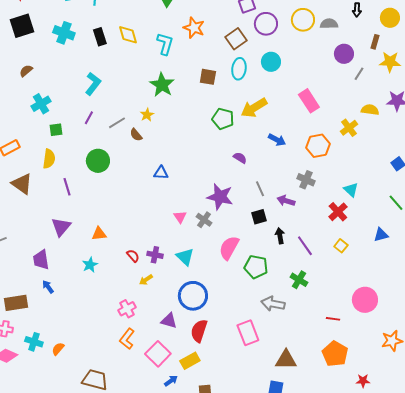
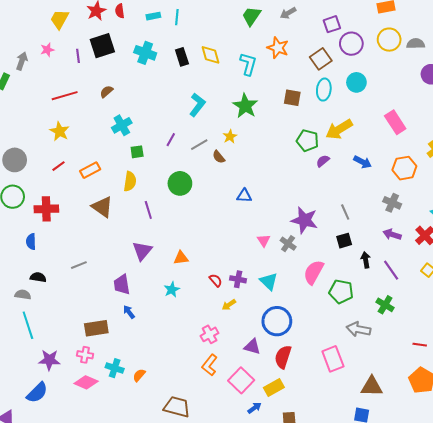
cyan L-shape: (93, 84) -> (197, 105), moved
purple semicircle: (240, 158) -> (323, 161), moved, turned -72
purple arrow: (286, 201) -> (392, 234), moved

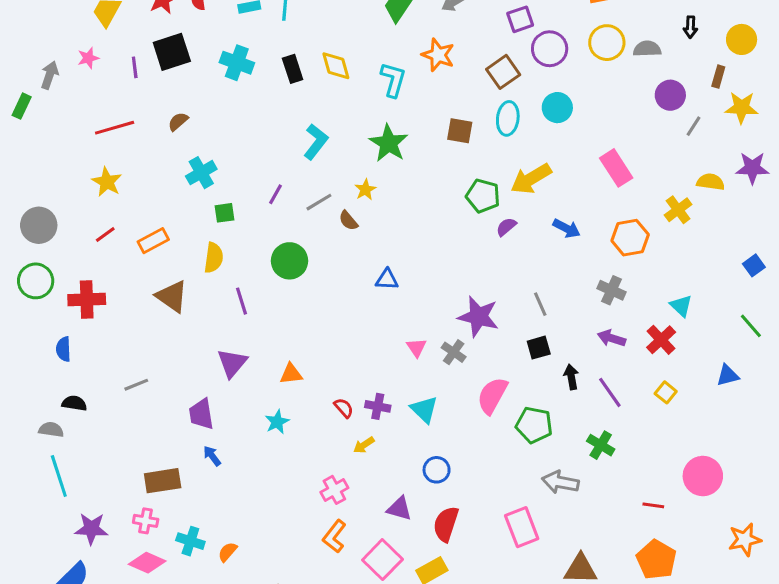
blue circle: (277, 321) -> (437, 470), size x0.6

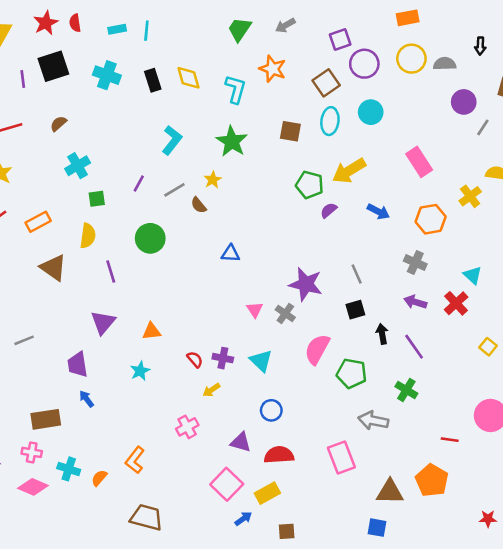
yellow square: (666, 392) -> (488, 347), moved
red semicircle: (446, 524) -> (279, 455), turned 68
orange L-shape: (334, 536) -> (135, 460), moved
orange pentagon: (656, 560) -> (432, 480), moved

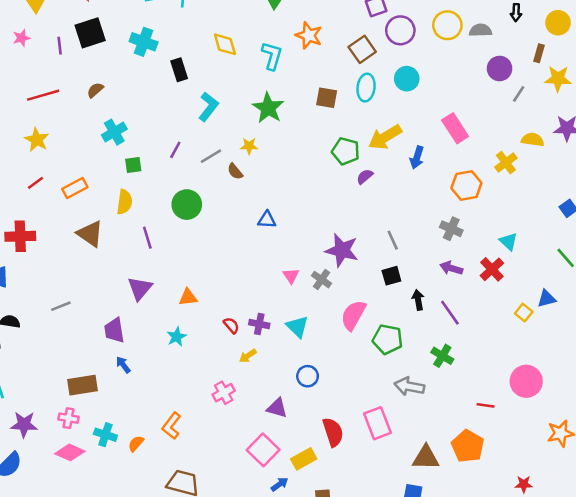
black rectangle: (153, 80) -> (179, 70), moved
yellow star: (213, 180) -> (249, 146), turned 30
blue arrow: (378, 212) -> (417, 157), moved, turned 80
red semicircle: (279, 455) -> (333, 432), moved, turned 76

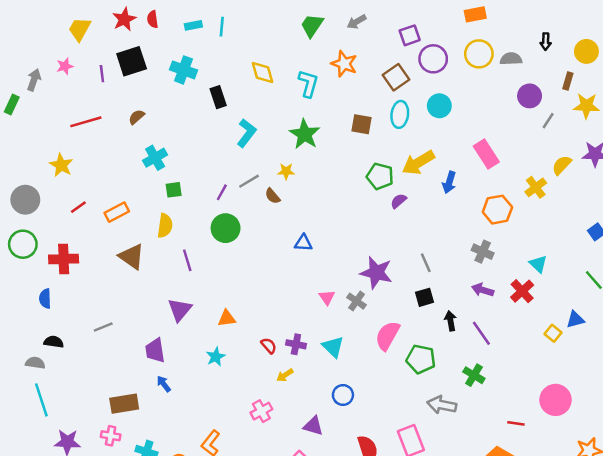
yellow star: (37, 140) -> (61, 165), moved
yellow semicircle: (533, 140) -> (562, 165), turned -55
purple line: (175, 150) -> (222, 192), moved

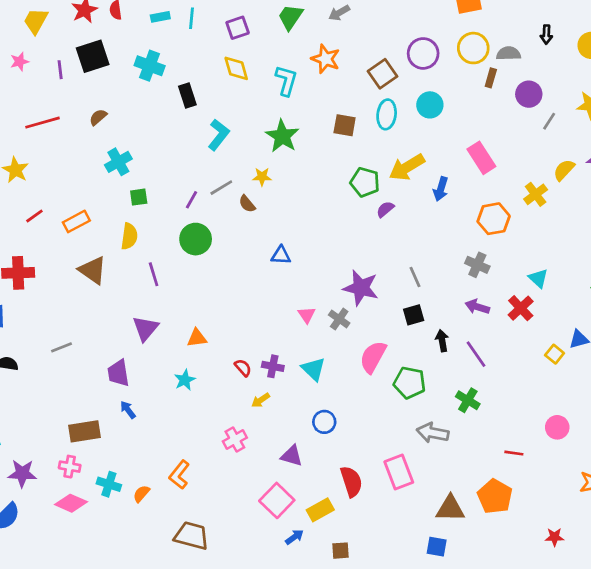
purple square: (410, 35) -> (238, 28), moved
brown rectangle: (568, 81) -> (491, 78), moved
pink circle: (556, 400) -> (557, 427), size x0.7

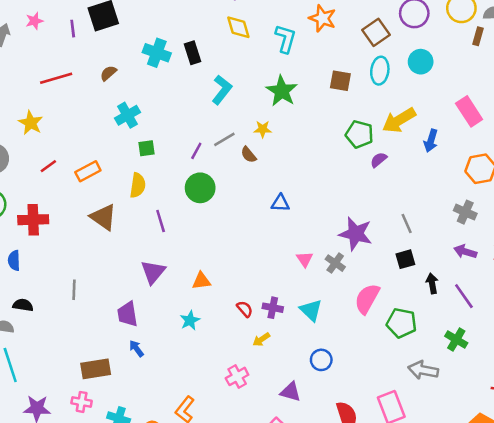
cyan cross: (150, 66) -> (157, 53), moved
gray line: (61, 347) -> (74, 290), turned -66

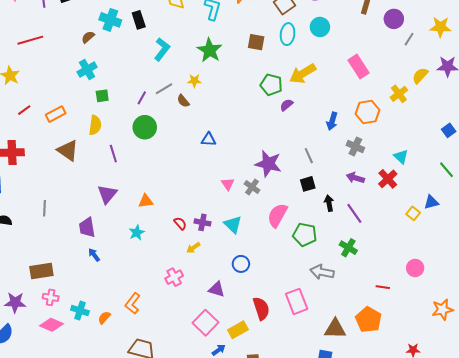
brown semicircle: (108, 73) -> (88, 37), moved
blue arrow: (431, 141) -> (332, 121), moved
brown rectangle: (96, 369) -> (41, 271), moved

